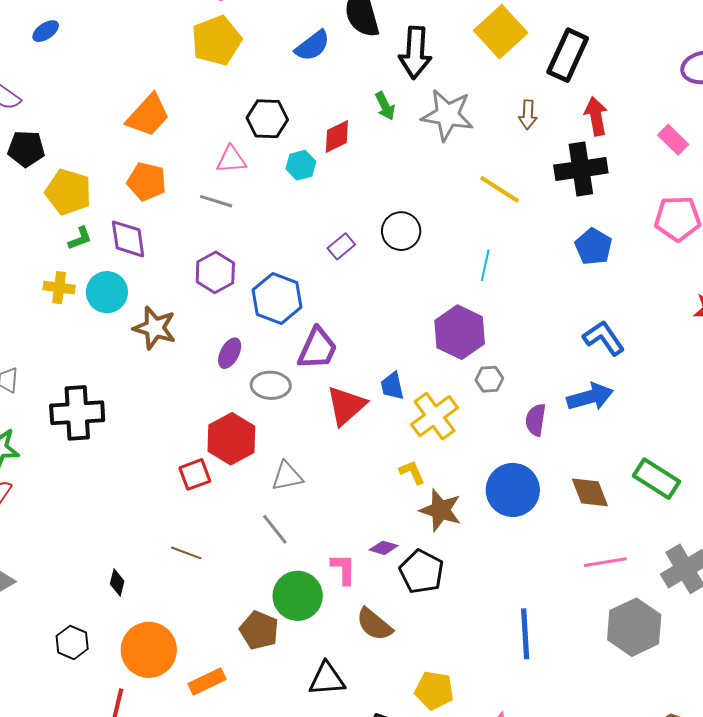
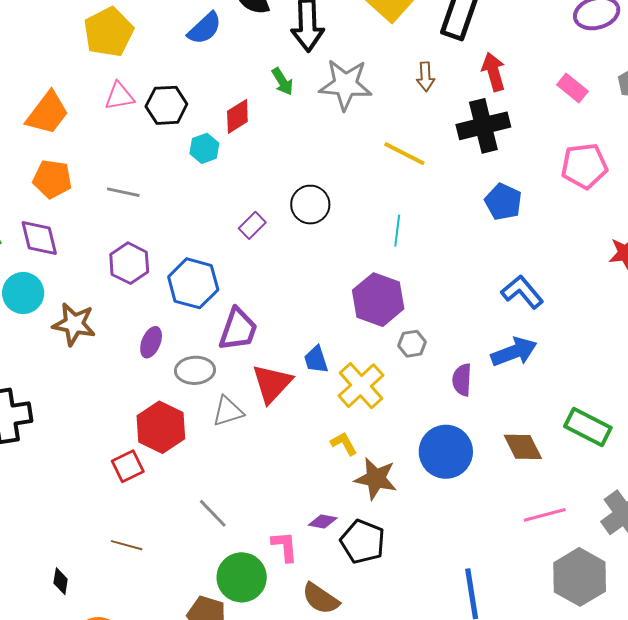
pink triangle: (231, 159) -> (119, 96), moved
gray triangle: (287, 476) -> (228, 411), moved

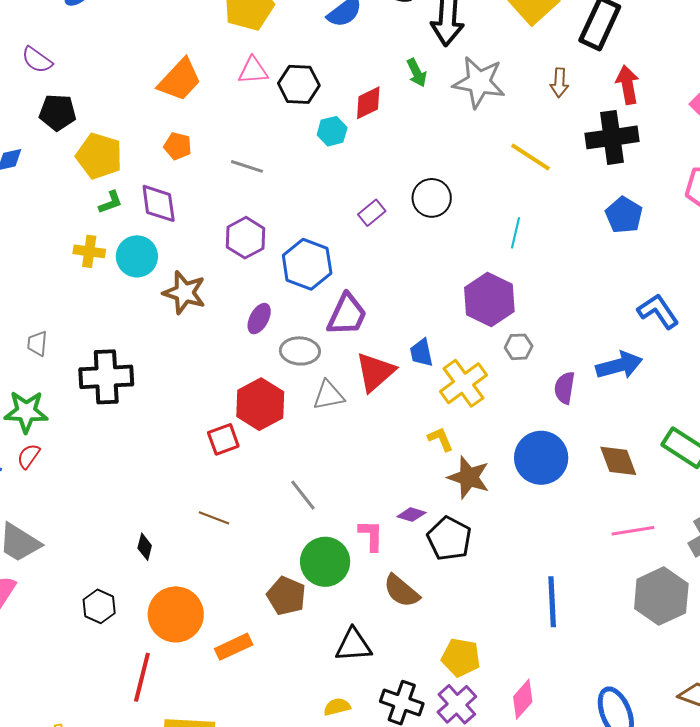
orange pentagon: (52, 179) -> (178, 146), size x0.7
blue L-shape: (522, 292) -> (658, 311), moved

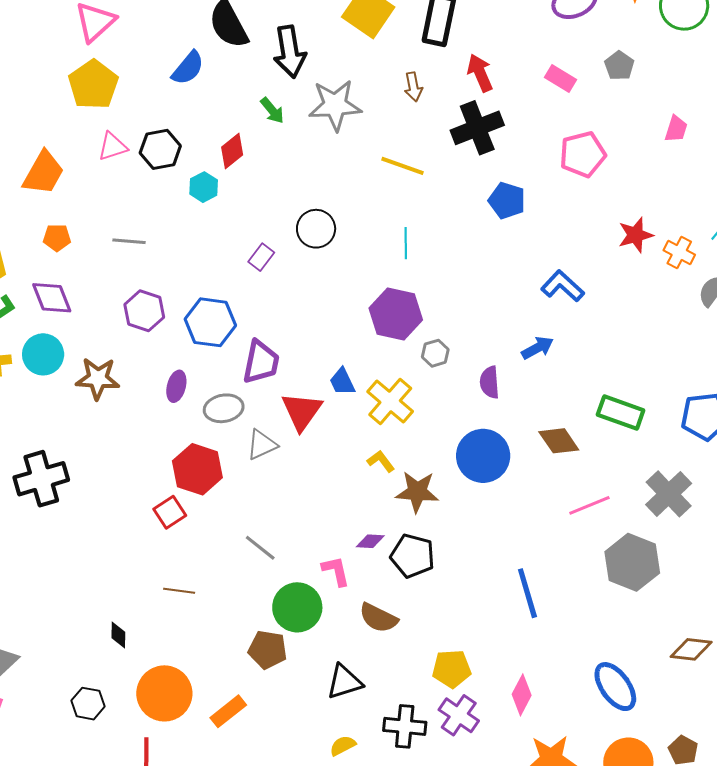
blue arrow: (619, 365) -> (537, 348), size x0.7

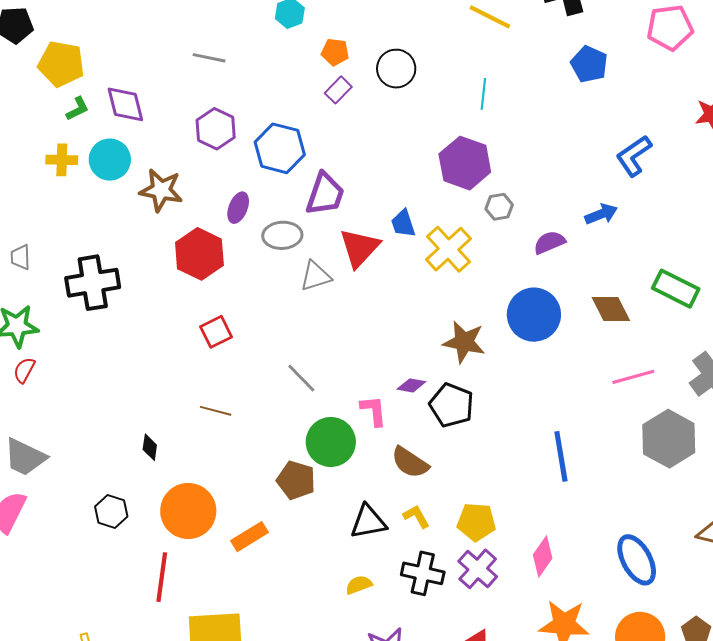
orange pentagon: (57, 238) -> (335, 52), moved
blue L-shape: (563, 286) -> (634, 156), turned -84
purple semicircle: (490, 382) -> (549, 242), turned 64
yellow L-shape: (381, 461) -> (416, 516), moved
red hexagon: (197, 469) -> (199, 254), moved

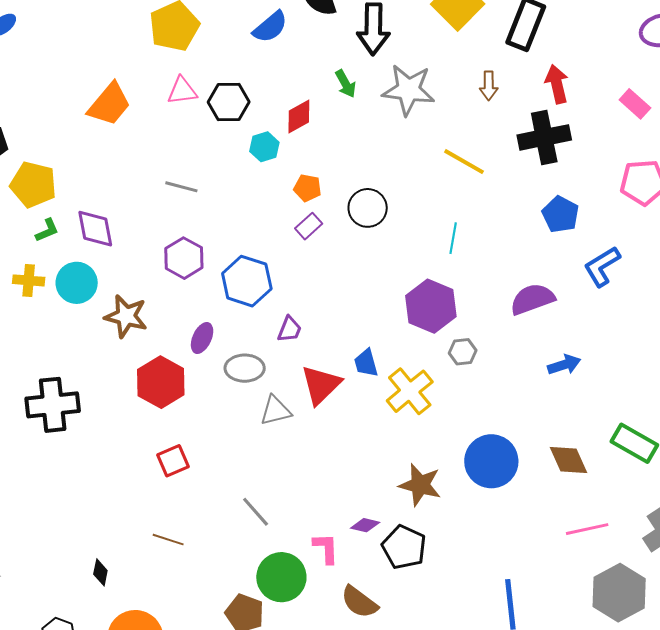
blue L-shape: (634, 156) -> (602, 266), moved
purple trapezoid: (325, 194) -> (290, 329), size x0.6
purple semicircle: (549, 242) -> (532, 299), moved, size x1.4

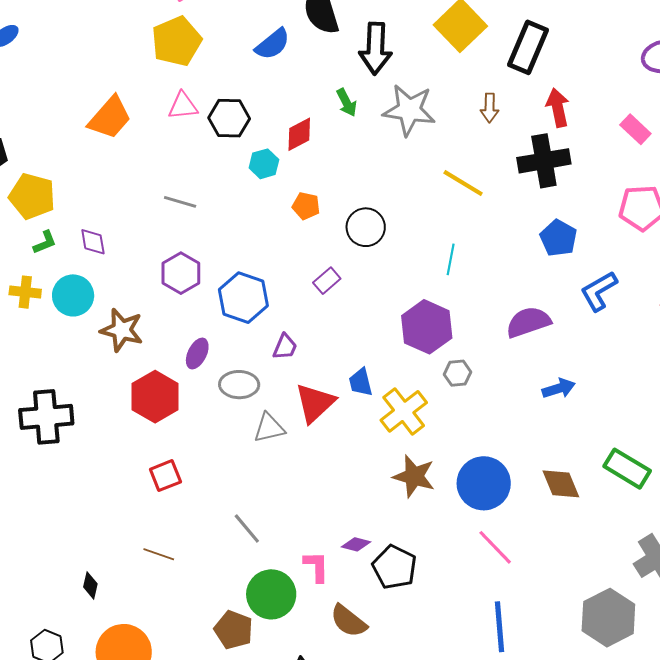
purple rectangle: (309, 226) -> (327, 281), moved
purple diamond: (95, 229) -> (93, 242), size x0.7
brown star: (420, 485) -> (414, 476), moved
pink line: (587, 529) -> (495, 547), moved, turned 57

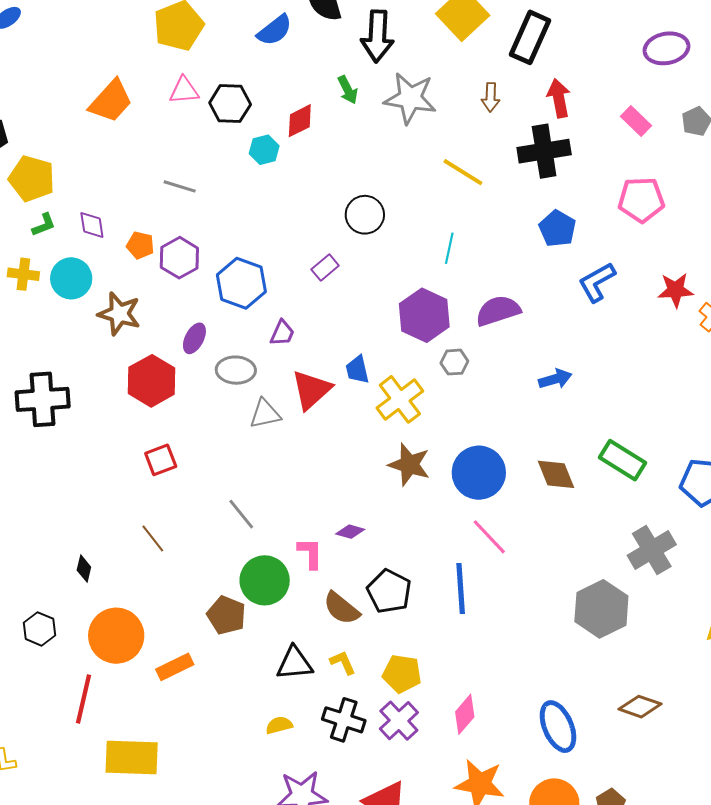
orange pentagon: (306, 206) -> (140, 245), moved
purple semicircle: (528, 322) -> (498, 311), moved
brown line: (159, 554) -> (153, 538), turned 32
black pentagon: (394, 567) -> (389, 591), moved
blue line: (499, 627) -> (461, 589), moved

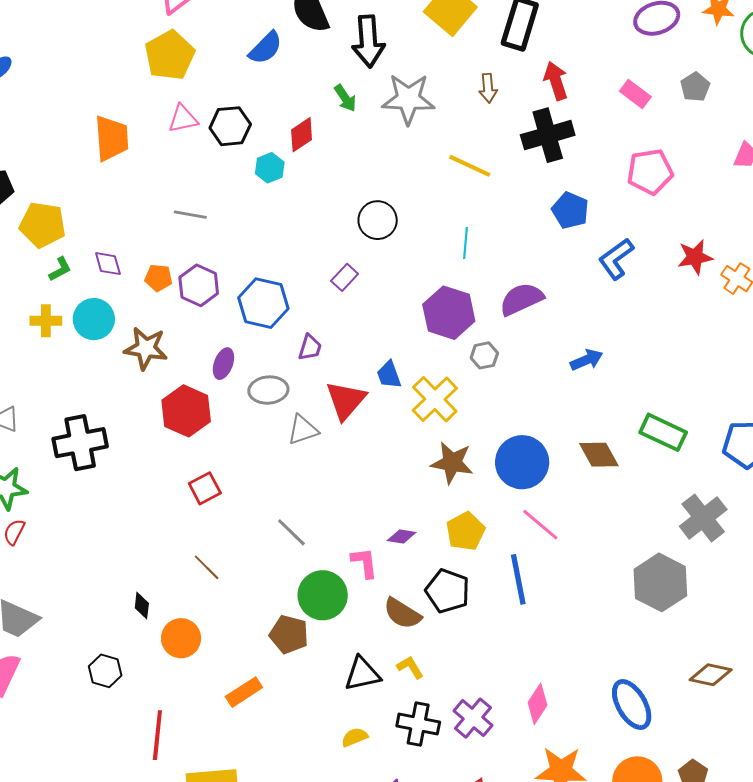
orange trapezoid: (111, 101) -> (112, 138), turned -39
orange circle: (116, 636) -> (181, 638), moved, size x0.7
yellow pentagon: (402, 674) -> (465, 531), moved, turned -30

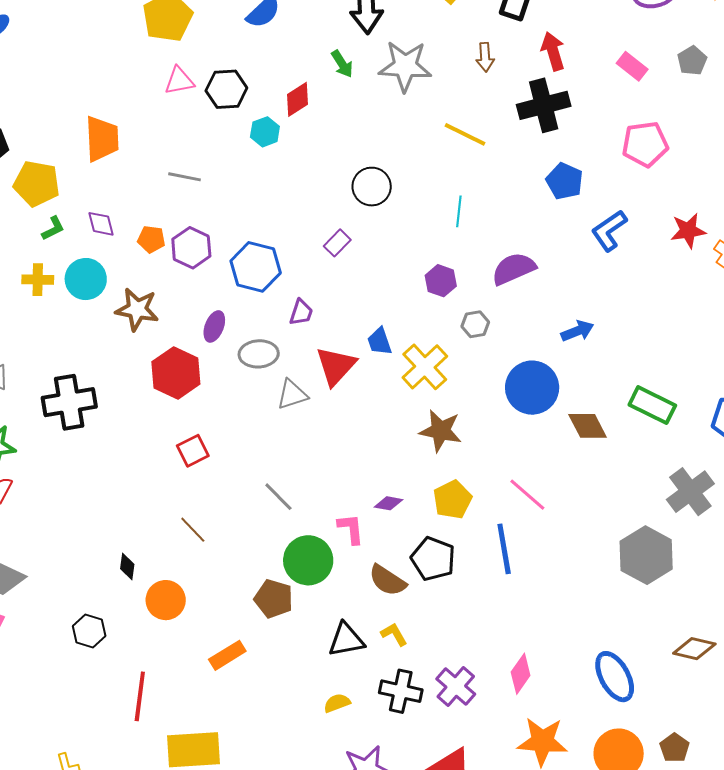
orange trapezoid: (112, 138) -> (102, 139), moved
purple hexagon: (449, 313) -> (441, 281), size x0.6
blue circle: (522, 462) -> (532, 388), moved

